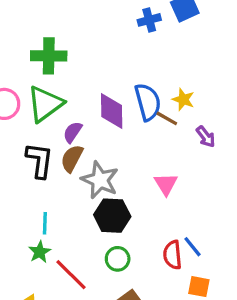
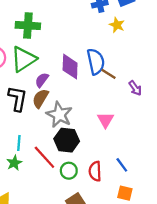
yellow star: (183, 99) -> (117, 25), moved
red semicircle: (173, 255) -> (95, 171), moved
red line: (71, 275) -> (44, 157), moved

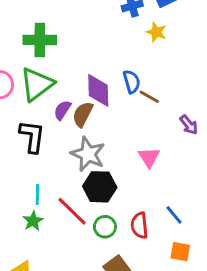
blue semicircle: (96, 62) -> (132, 82), size x0.7
purple arrow: (135, 88) -> (189, 125), moved
brown semicircle: (40, 98) -> (83, 114), moved

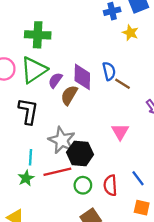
purple semicircle: (62, 110) -> (55, 80), moved
gray star: (88, 154) -> (62, 140), moved
red line: (72, 211) -> (57, 172), turned -60

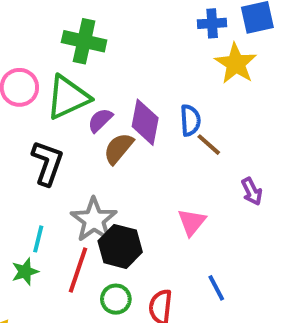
yellow star: (130, 33) -> (236, 64), size x1.5
red line: (57, 172) -> (78, 270), turned -68
blue line: (138, 178) -> (216, 288), moved

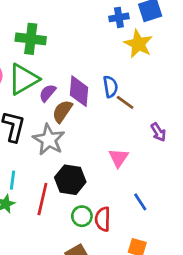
gray star: (94, 220) -> (49, 140), moved
green circle: (116, 299) -> (82, 216), moved

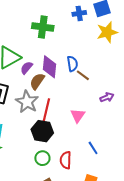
green cross: (31, 39) -> (43, 27), moved
yellow star: (138, 44) -> (107, 32), moved, turned 30
purple arrow: (158, 132) -> (107, 97), turned -80
red line: (42, 199) -> (46, 110), moved
green circle: (82, 216) -> (42, 158), moved

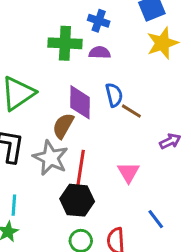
blue cross: (79, 13) -> (99, 21), moved, turned 32
purple semicircle: (27, 68) -> (100, 53), moved, turned 56

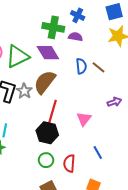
purple diamond: (80, 102) -> (48, 53), moved, turned -40
brown line: (131, 111) -> (99, 67), moved
brown semicircle: (63, 126) -> (45, 82), size x1.4
gray star: (50, 158) -> (24, 91), moved, size x0.7

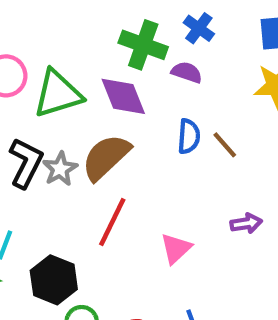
black hexagon: (47, 133) -> (54, 280), moved

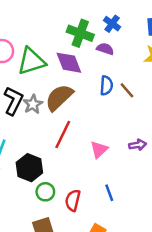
purple arrow: (246, 223) -> (138, 145), moved

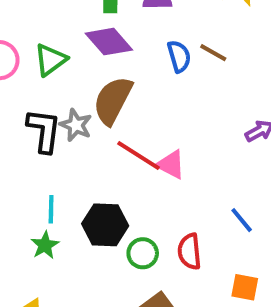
green triangle: (31, 61) -> (50, 60), size x0.7
red line: (63, 134) -> (138, 156), turned -64
pink triangle: (99, 150) -> (171, 164), moved, turned -30

